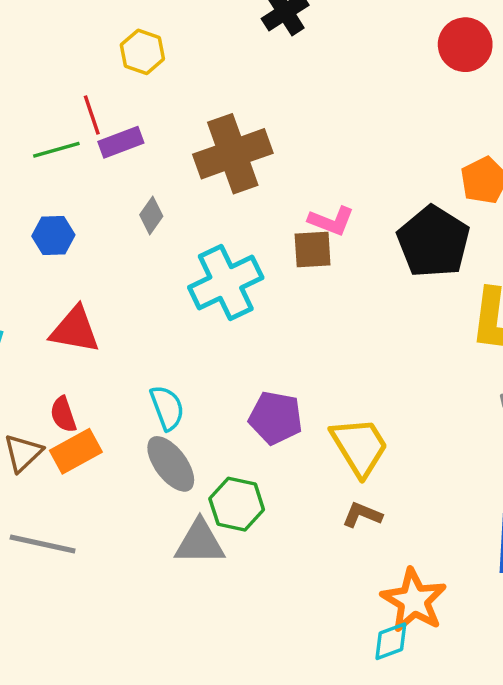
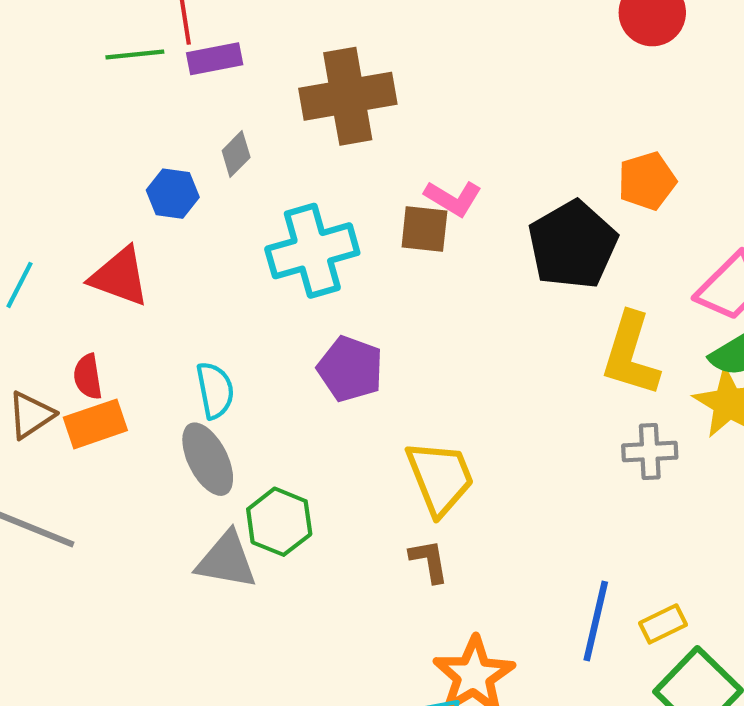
blue hexagon: (53, 235) -> (173, 194), moved
purple pentagon: (276, 418) -> (350, 369), moved
brown L-shape: (362, 515) -> (429, 561), turned 48

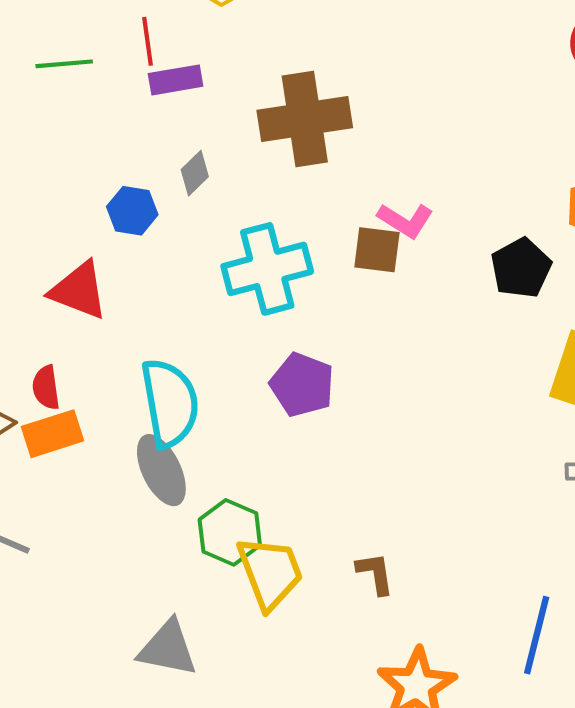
green line: (135, 54) -> (64, 64), moved
black pentagon: (573, 245) -> (521, 268), size x0.7
cyan semicircle: (215, 390) -> (170, 403), size x1.6
yellow trapezoid: (440, 478) -> (270, 573), moved
gray triangle: (226, 560) -> (168, 648), moved

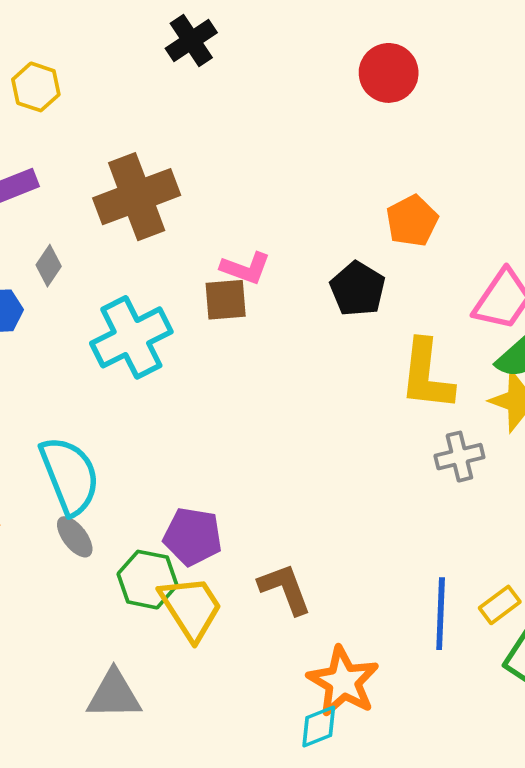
purple pentagon: (302, 385) -> (193, 537), moved
gray ellipse: (161, 470) -> (75, 537), size x0.7
brown L-shape: (375, 573) -> (285, 589), size x1.4

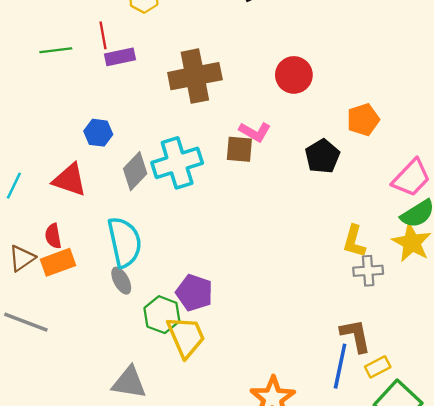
red circle: (389, 73) -> (294, 75), moved
gray diamond: (49, 266) -> (135, 171), moved, size x1.5
yellow L-shape: (427, 375) -> (354, 241), moved, size x0.7
brown L-shape: (285, 589) -> (356, 336), moved

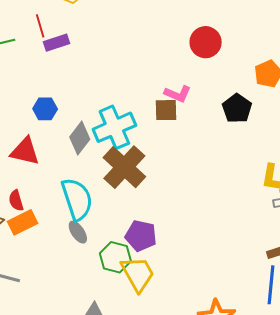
brown cross: (195, 76) -> (124, 167), moved, turned -30

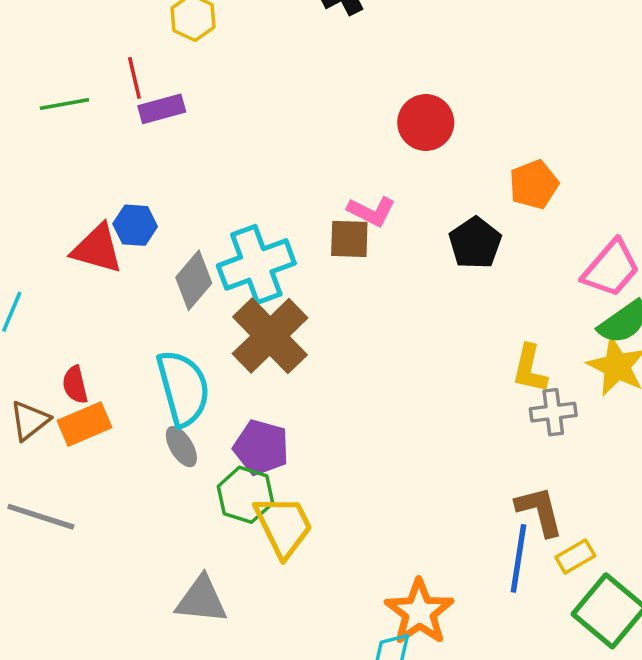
red triangle: (25, 151) -> (97, 249), moved
purple pentagon: (141, 236) -> (261, 447), moved

